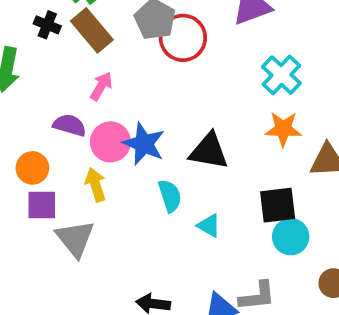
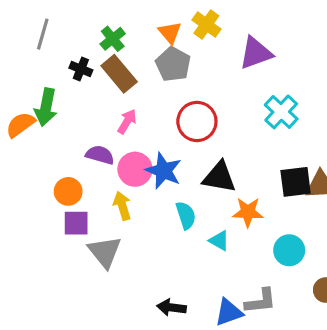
red circle: (183, 38) -> (197, 121), moved
orange star: (283, 129) -> (248, 212), moved
black square: (278, 205) -> (296, 182), moved

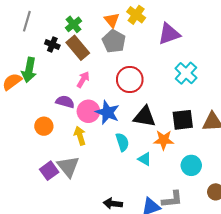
black square: (296, 182) -> (183, 120), moved
purple square: (76, 223) -> (49, 171), moved, turned -36

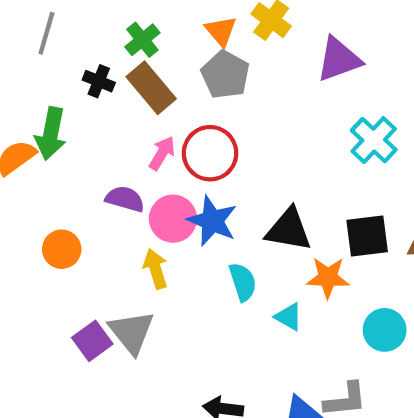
red circle: (130, 80) -> (210, 153), moved
orange circle: (44, 126) -> (62, 249), moved

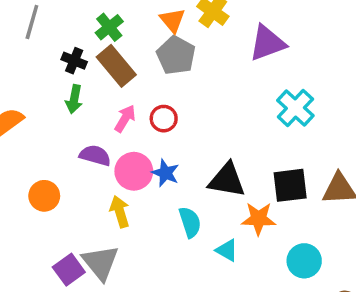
green arrow: (51, 134) -> (74, 99), moved, size x0.7
red circle: (210, 153) -> (164, 119), size x0.6
blue star: (212, 221) -> (165, 173), size x0.7

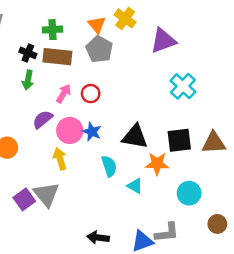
green cross: (109, 27) -> (52, 30), turned 36
brown rectangle: (116, 66) -> (57, 57), turned -44
purple semicircle: (95, 155) -> (43, 119), turned -55

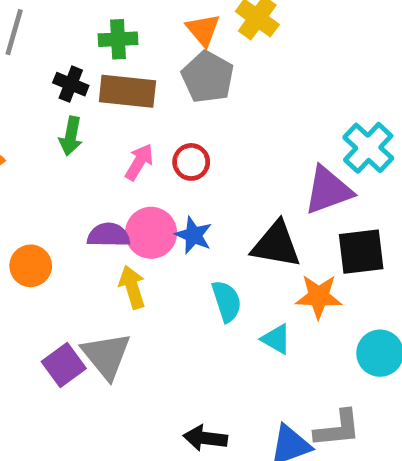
purple triangle: (163, 41) -> (328, 190), moved
purple semicircle: (43, 119) -> (109, 235), moved, turned 40

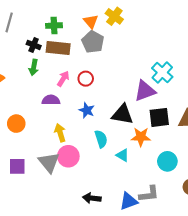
pink circle: (151, 233) -> (68, 156), moved
purple semicircle: (109, 235) -> (51, 100), moved
purple square: (64, 365) -> (17, 166), moved, turned 36

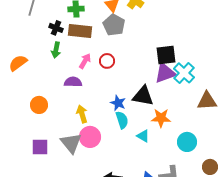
cyan cross: (162, 73) -> (184, 73), moved
blue star: (87, 110) -> (118, 103), moved
black square: (159, 117) -> (166, 55), moved

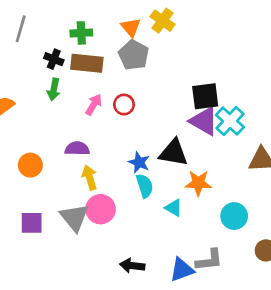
purple triangle: (165, 73) -> (204, 121), turned 50
purple semicircle: (73, 82) -> (77, 149), moved

